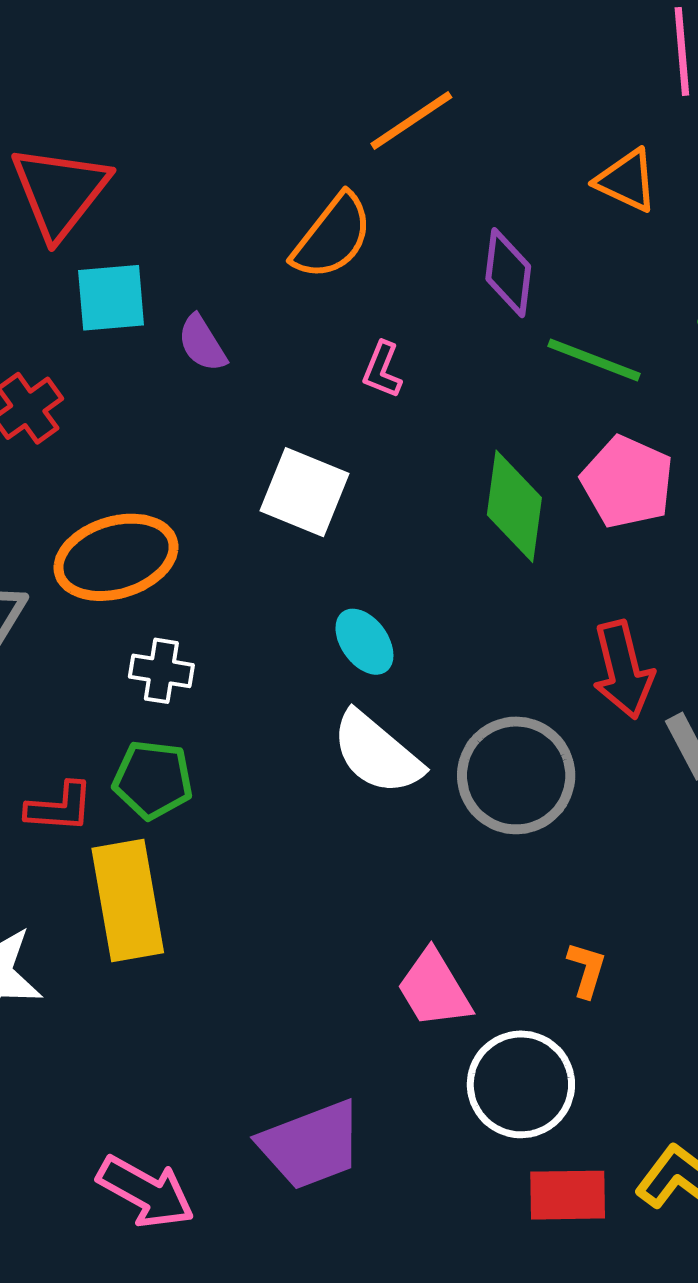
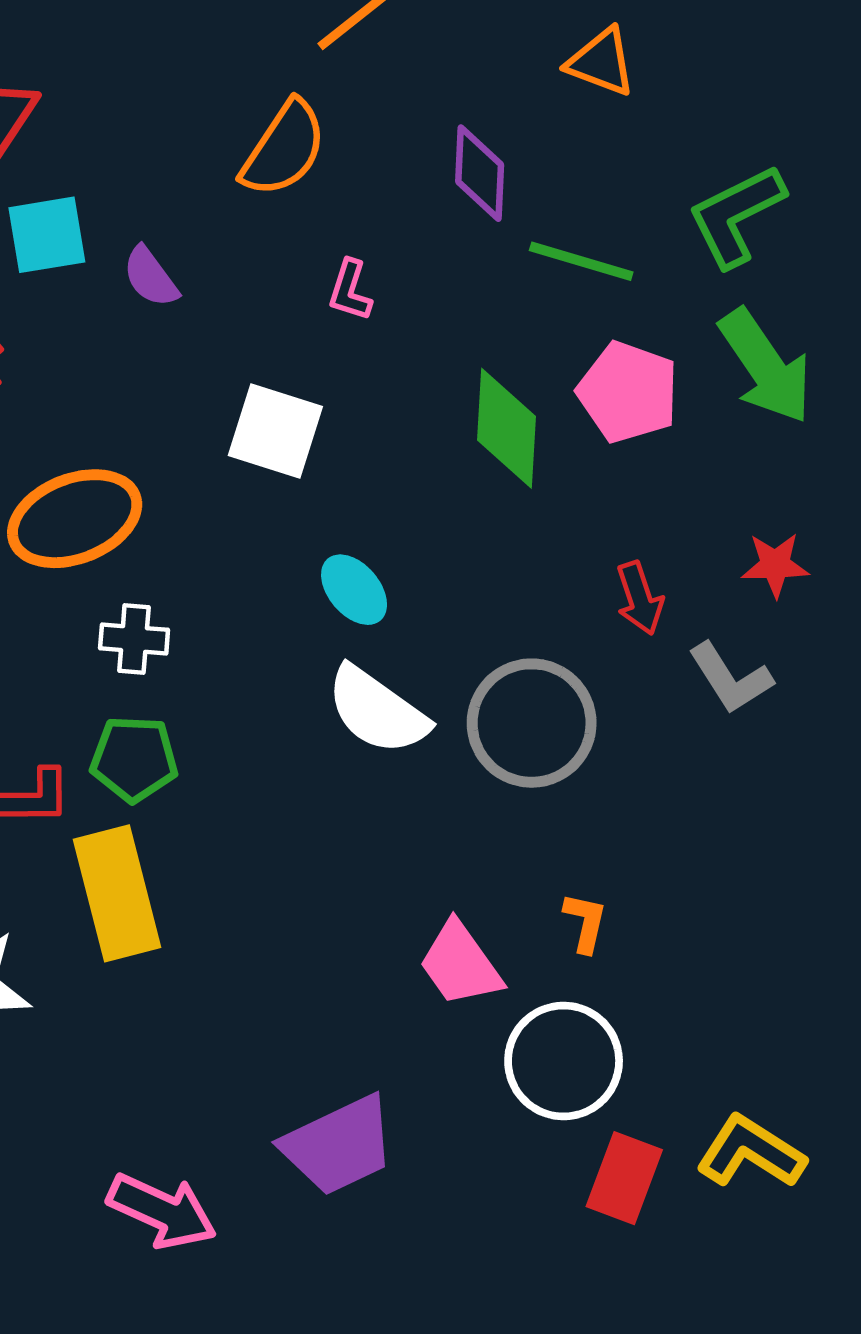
red arrow: (623, 670) -> (640, 598), size x0.7
orange L-shape: (587, 970) -> (585, 922), moved
red rectangle: (568, 1195) -> (624, 1178), turned -64

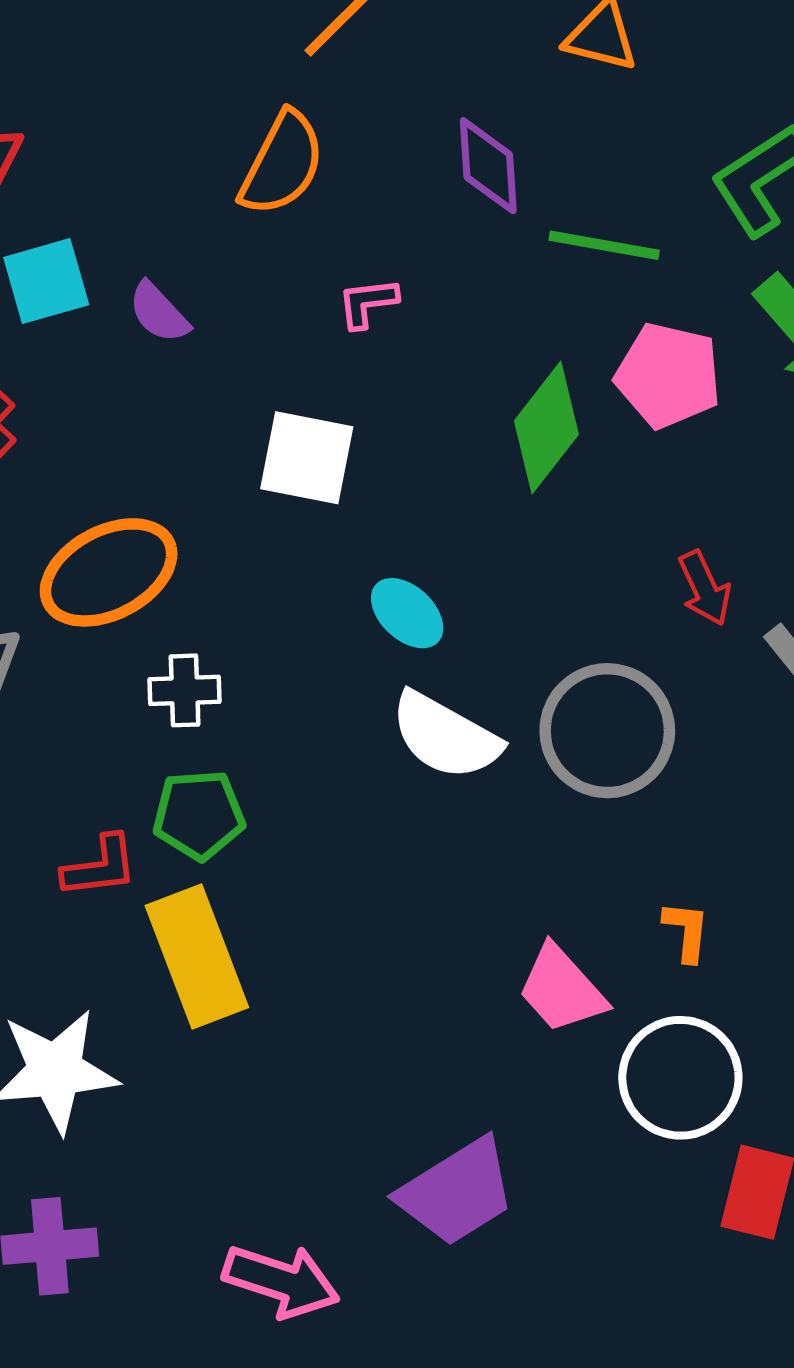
pink L-shape: (350, 290) -> (368, 303), turned 72
green diamond: (507, 428) -> (546, 428), turned 41

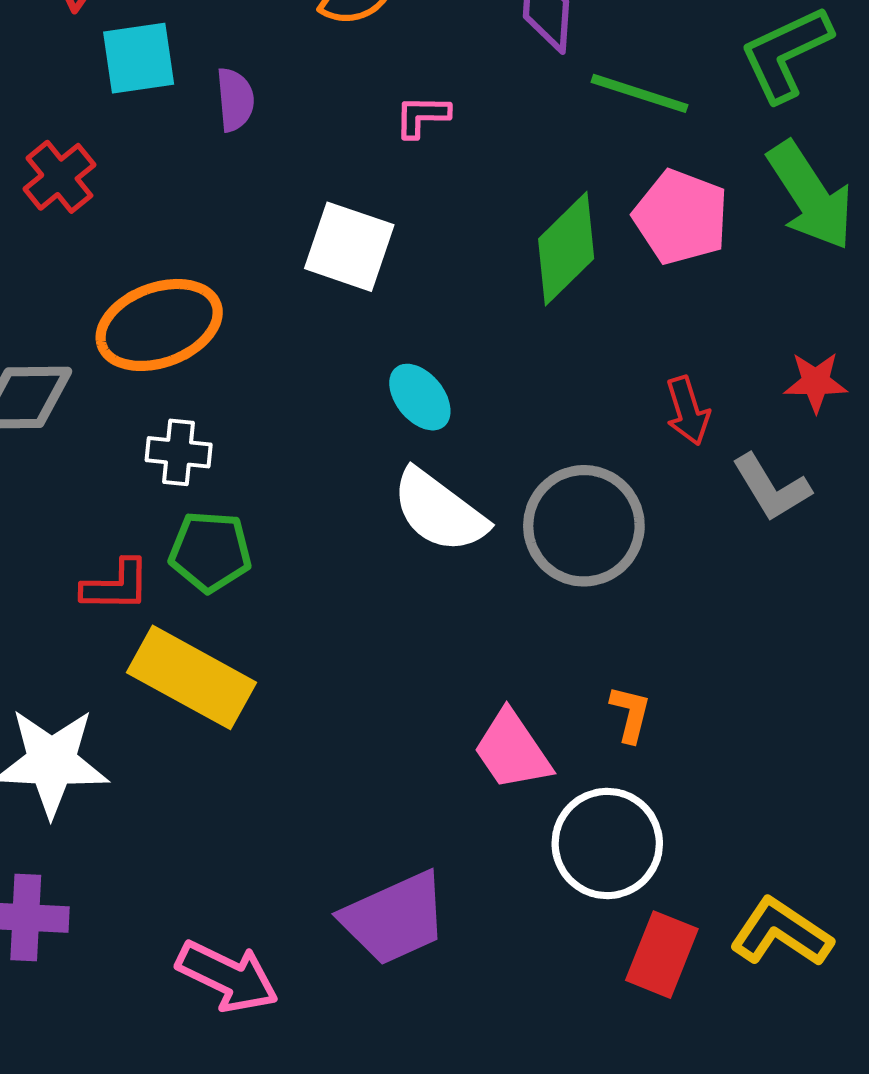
purple semicircle: (159, 312) -> (235, 100), turned -150
white cross: (185, 690) -> (179, 452), moved
yellow rectangle: (197, 957) -> (192, 677), turned -48

